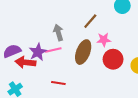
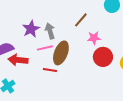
purple star: (38, 52) -> (31, 29), moved
brown ellipse: (83, 52) -> (61, 53), moved
red line: (58, 83) -> (50, 70), moved

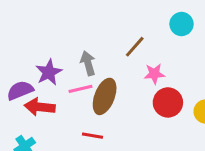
purple star: (31, 29) -> (49, 72), moved
red line: (50, 70) -> (93, 136), moved

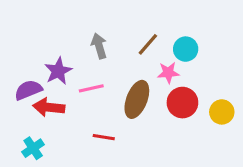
cyan circle: (182, 24) -> (186, 49), moved
gray arrow: (88, 63) -> (99, 46), moved
brown ellipse: (105, 96) -> (137, 99), moved

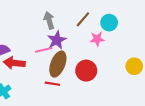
purple star: (58, 71) -> (57, 40), moved
brown ellipse: (137, 99) -> (58, 64), moved
red circle: (182, 103) -> (86, 71), moved

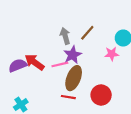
brown line: (83, 19) -> (87, 33), moved
red arrow: (14, 63) -> (35, 62), moved, turned 30
red circle: (86, 71) -> (101, 95), moved

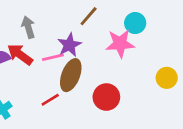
gray arrow: (65, 36) -> (28, 27), moved
pink star: (112, 54) -> (120, 44), size x1.5
red line: (68, 97) -> (50, 100), moved, turned -40

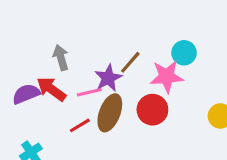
brown line: (89, 16) -> (130, 62), moved
red circle: (106, 97) -> (152, 110), moved
red line: (50, 100) -> (80, 125), moved

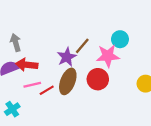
gray arrow: (61, 58) -> (16, 43), moved
red arrow: (51, 89) -> (27, 65), turned -30
pink line: (89, 92) -> (32, 85), moved

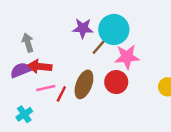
cyan circle: (120, 39) -> (114, 29), moved, size x1.6
purple star: (67, 57) -> (83, 28), moved, turned 30
red line: (47, 90) -> (61, 94), turned -32

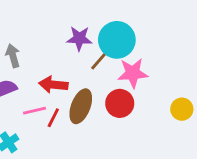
red arrow: (40, 67) -> (53, 85), moved

